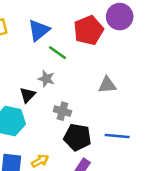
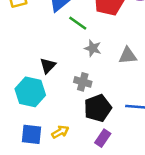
gray star: (46, 79) -> (93, 48), moved
black pentagon: (77, 137) -> (98, 108), turned -30

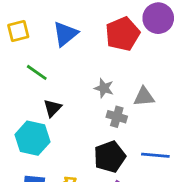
green line: (78, 23) -> (37, 72), moved
gray cross: (83, 82) -> (117, 117), moved

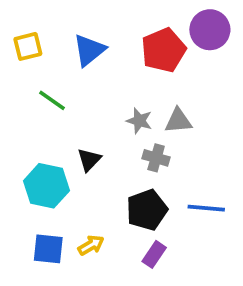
gray triangle: (144, 97) -> (178, 121), moved
black triangle: (52, 108) -> (89, 160), moved

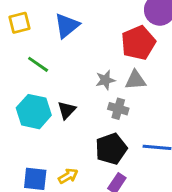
red pentagon: (163, 50) -> (138, 43), moved
gray star: (139, 121) -> (105, 80), turned -30
cyan hexagon: (46, 186) -> (34, 112), moved

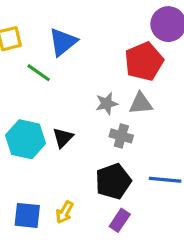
green line: (38, 64) -> (39, 73), moved
yellow arrow: (68, 176) -> (65, 212), turned 150

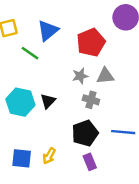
red pentagon: (144, 61) -> (91, 42), moved
purple rectangle: (120, 220) -> (90, 162), turned -56

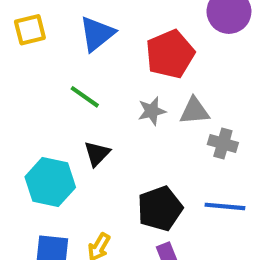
green line: (30, 53) -> (85, 97), moved
gray cross: (91, 100) -> (223, 143), moved
cyan hexagon: (20, 102) -> (50, 182), moved

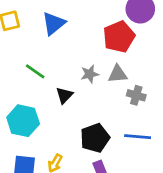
red pentagon: (170, 54) -> (119, 37), moved
green line: (85, 97) -> (35, 71), moved
black triangle: (97, 154) -> (64, 95), moved

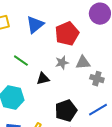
red pentagon: (119, 37) -> (67, 34), moved
black triangle: (64, 95) -> (43, 79), turned 32
blue line: (138, 137) -> (98, 110), turned -36

